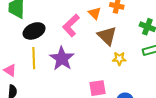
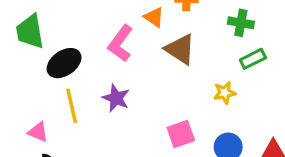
purple star: (62, 59) -> (116, 98), size x0.7
yellow star: (119, 59) -> (225, 93), moved

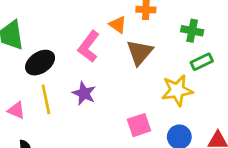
brown triangle: (180, 49) -> (140, 52), turned 36
yellow star: (225, 93) -> (177, 90), size x1.6
pink triangle: (38, 132) -> (16, 110), moved

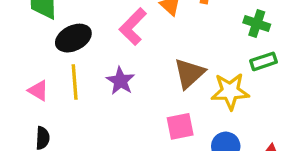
brown triangle: (140, 52) -> (189, 73), moved

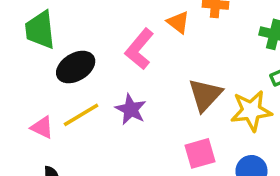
yellow line: (75, 82) -> (81, 115), turned 68

